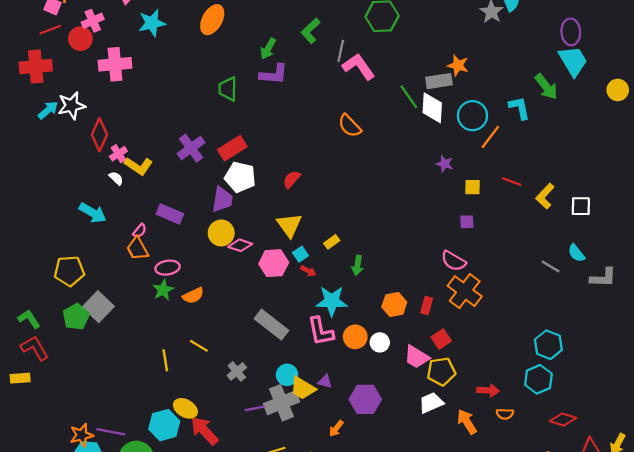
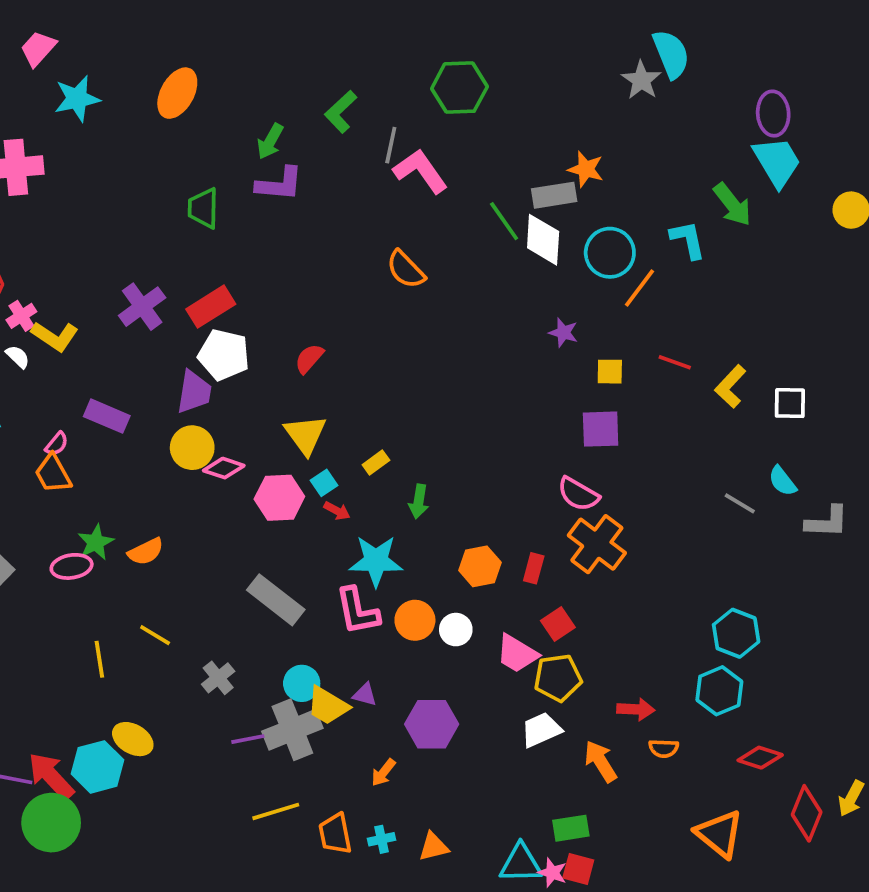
purple square: (467, 222) -> (601, 429), size x1.6
pink ellipse: (168, 268) -> (72, 566), moved
red arrow: (204, 431) -> (51, 776), moved

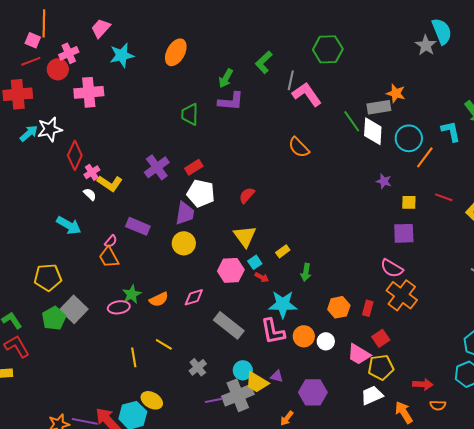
red rectangle: (211, 307) -> (194, 167), size x0.7
pink diamond: (224, 468) -> (194, 297), moved, turned -35

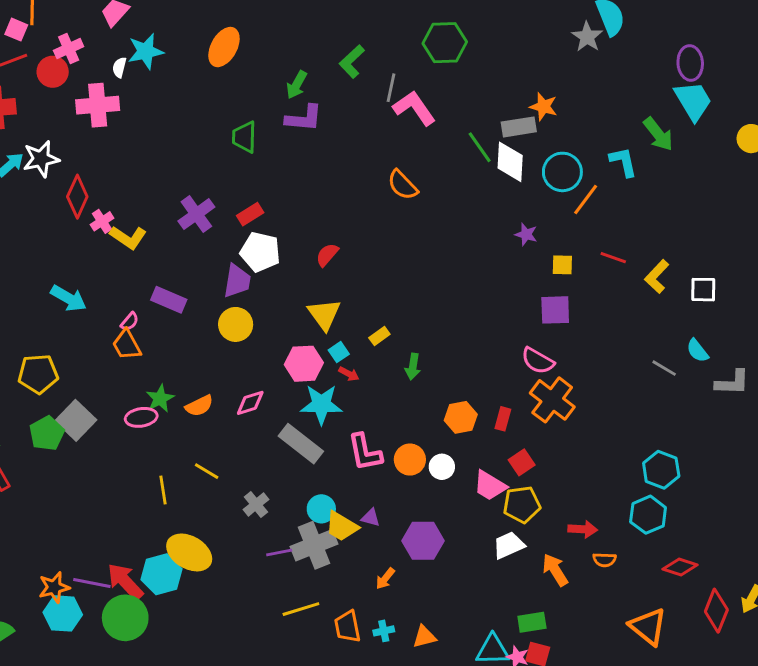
white semicircle: (90, 194) -> (119, 67), moved, turned -120
cyan star: (283, 304) -> (321, 404), moved
yellow ellipse: (152, 400) -> (189, 552), size x1.4

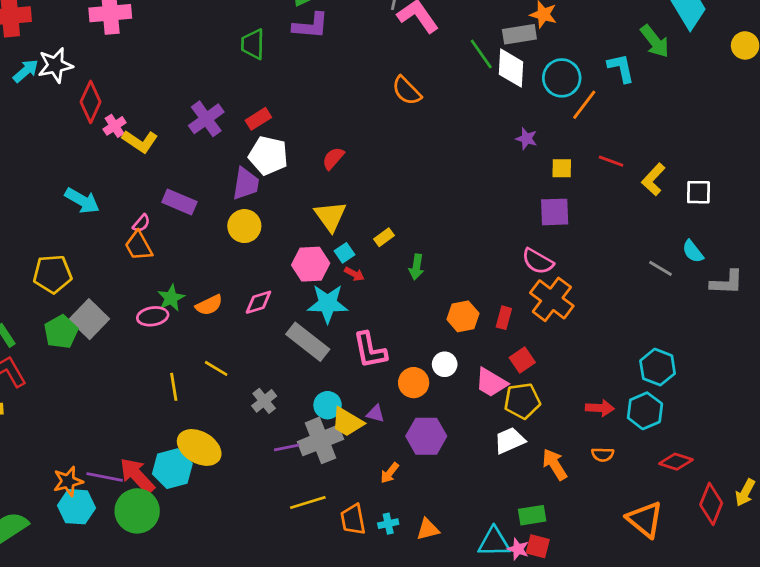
orange circle: (410, 460) -> (414, 383), moved
red arrow: (583, 529) -> (600, 408), moved

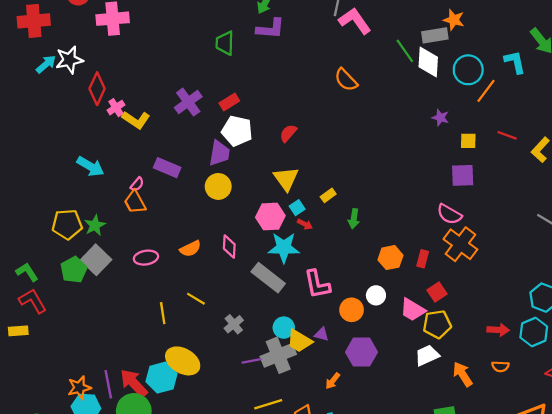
green star: (171, 298) -> (95, 225), moved
pink diamond: (258, 302) -> (229, 246), turned -70
purple line: (105, 477) -> (108, 384), turned 68

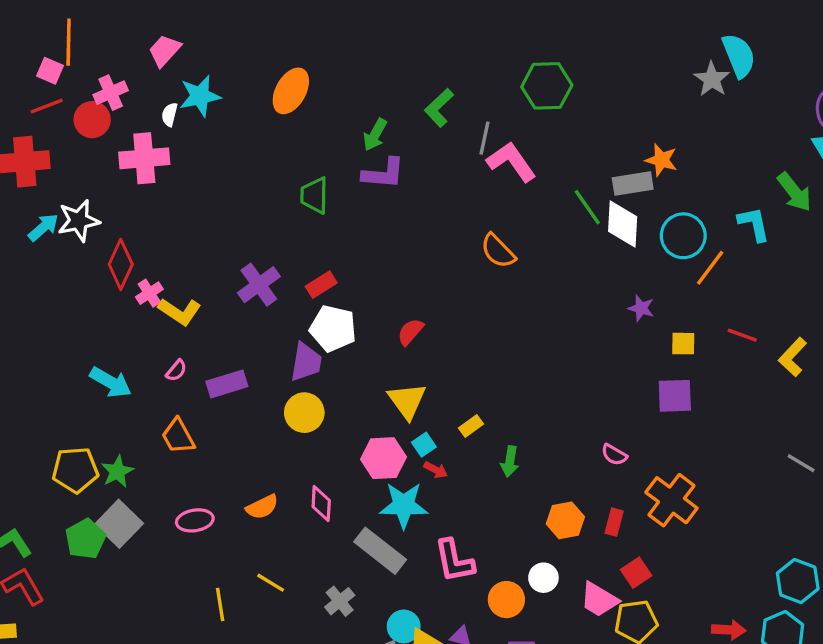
purple rectangle: (167, 168) -> (227, 384), turned -40
pink semicircle: (137, 184) -> (176, 371), moved
pink semicircle: (449, 214) -> (614, 455), moved, size x0.7
gray cross: (234, 324) -> (340, 601), moved

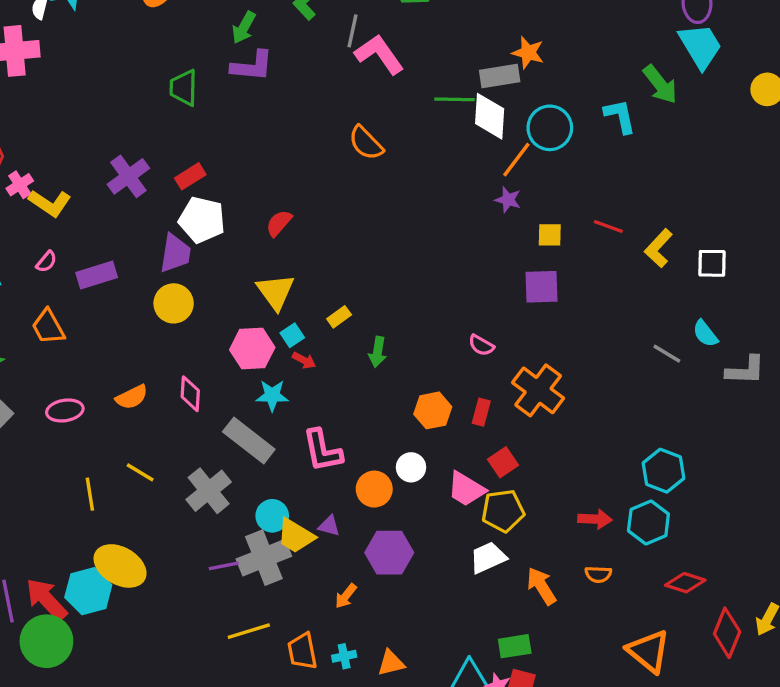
green line: (587, 207) -> (454, 99), turned -54
orange line: (710, 268) -> (516, 160), moved
cyan star: (404, 505) -> (272, 395), size x0.7
gray cross: (340, 601) -> (209, 491), size x1.5

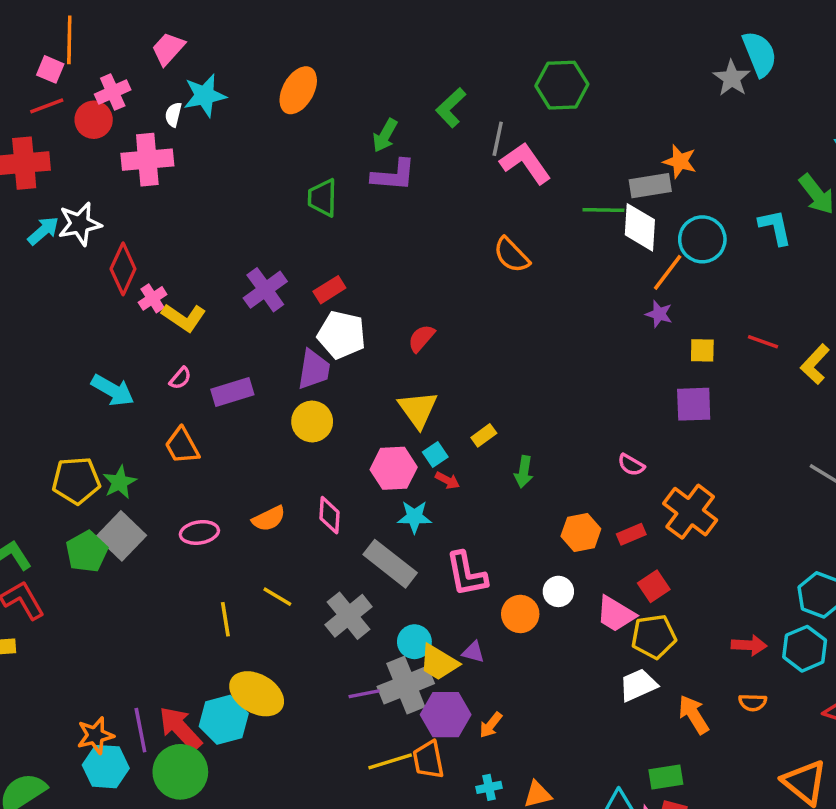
red rectangle: (481, 412) -> (631, 534), turned 52
purple hexagon: (389, 553) -> (446, 715), moved
orange trapezoid: (302, 651) -> (428, 760), moved

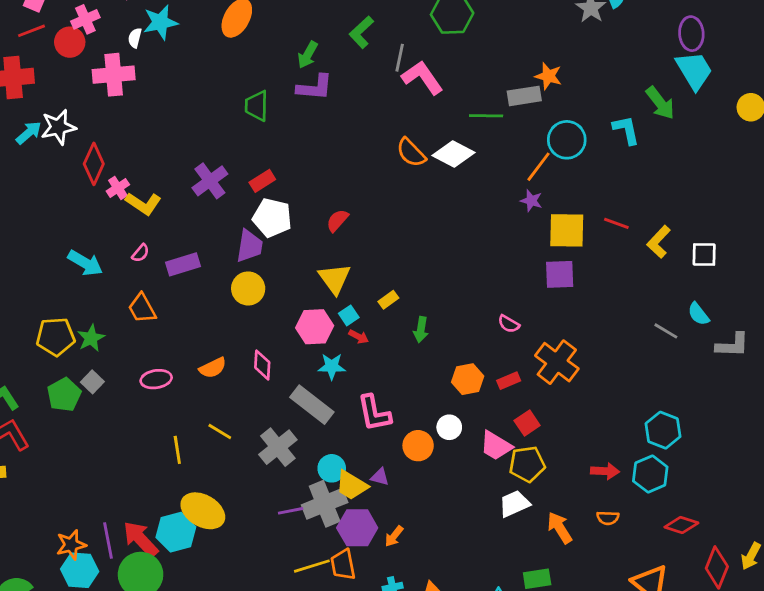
white diamond: (640, 227) -> (453, 154), moved, turned -66
yellow square: (702, 350) -> (567, 230), size x1.8
gray square: (121, 536) -> (92, 382), size x0.6

